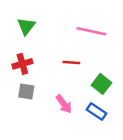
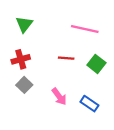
green square: (101, 84) -> (96, 64), moved
gray square: (26, 91) -> (24, 85), turned 35

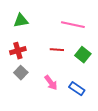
green triangle: (24, 24) -> (21, 21), turned 42

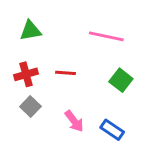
red line: (57, 50) -> (65, 73), moved

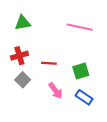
red line: (65, 73) -> (49, 63), moved
green square: (121, 80) -> (81, 71), moved, turned 35

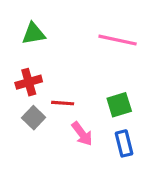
red line: (49, 63) -> (63, 103), moved
blue rectangle: (84, 97) -> (124, 143), turned 42

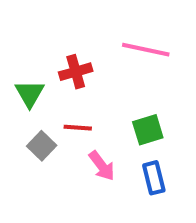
green triangle: (34, 34) -> (30, 94), moved, turned -50
red cross: (29, 82) -> (76, 72), moved

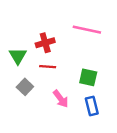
red line: (78, 128) -> (48, 67), moved
green square: (148, 130) -> (88, 77), turned 30

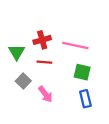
pink line: (87, 30) -> (75, 45), moved
pink arrow: (61, 99) -> (45, 94), moved

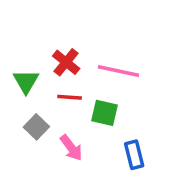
red cross: (42, 40) -> (66, 62), turned -35
green square: (82, 72) -> (104, 113), moved

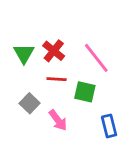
pink line: (118, 71) -> (96, 58), turned 40
green triangle: (26, 81) -> (24, 54), moved

